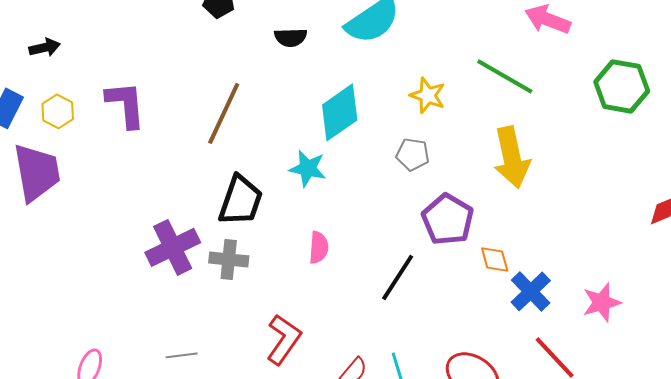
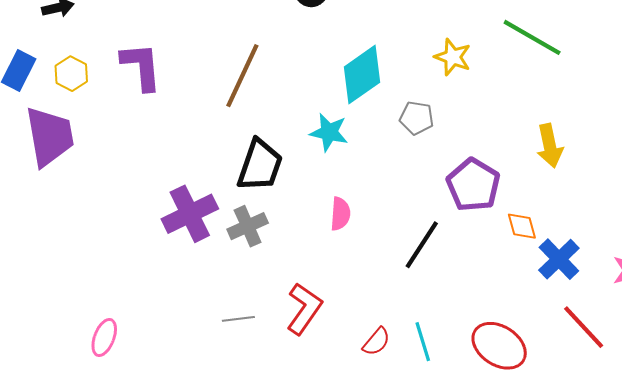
gray pentagon: (413, 154) -> (417, 118), moved
yellow arrow: (512, 157) -> (550, 146), moved, size x0.7
gray cross: (229, 259) -> (248, 226), turned -30
gray line: (182, 355) -> (238, 319), moved

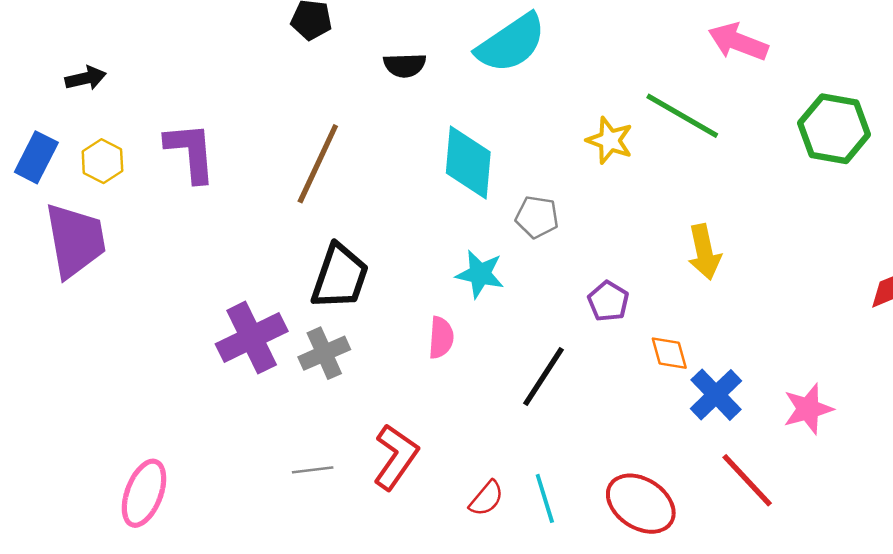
yellow star: (453, 57) -> (610, 140), moved
cyan diamond: (362, 75) -> (468, 162), turned -50
cyan star: (329, 132) -> (480, 274), moved
purple pentagon: (473, 185) -> (608, 301), size x0.6
pink ellipse: (104, 337) -> (144, 493), size x1.4

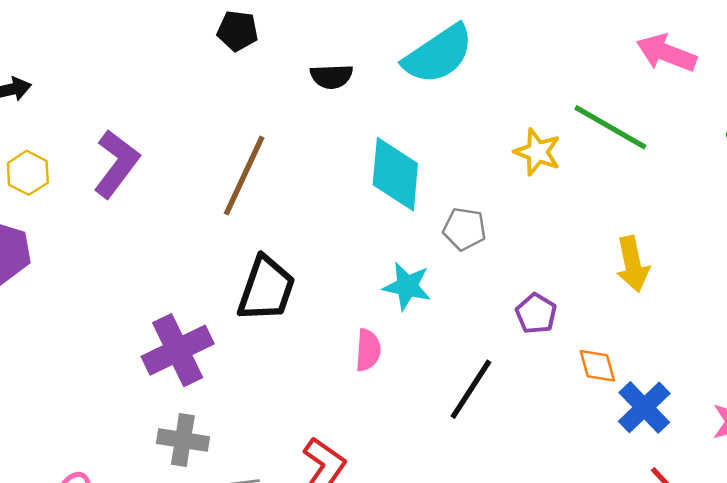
purple L-shape: (191, 152) -> (116, 164), turned 42
gray cross: (324, 353) -> (183, 440), moved, turned 33

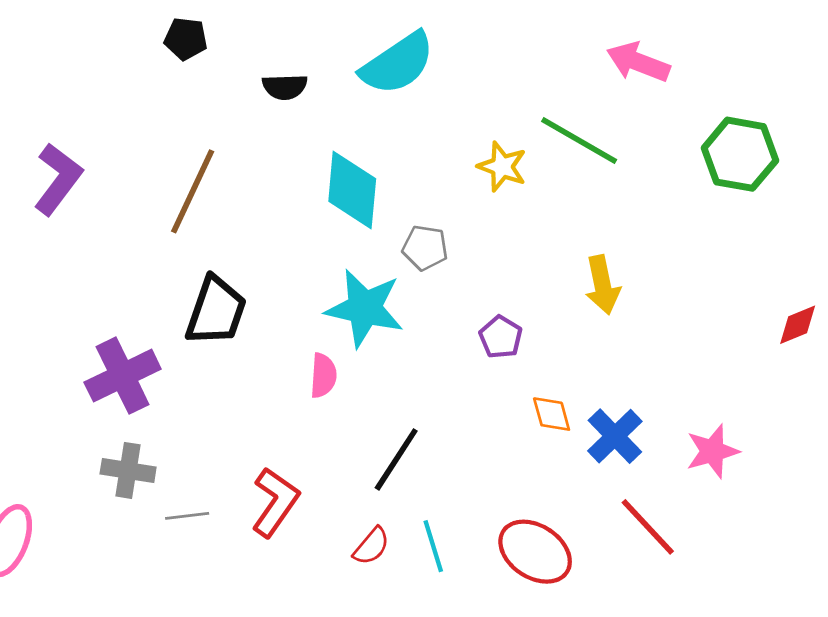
cyan star: (407, 286) -> (365, 308), size x1.5
orange diamond: (597, 366) -> (552, 414), moved
black line: (471, 389) -> (396, 459), moved

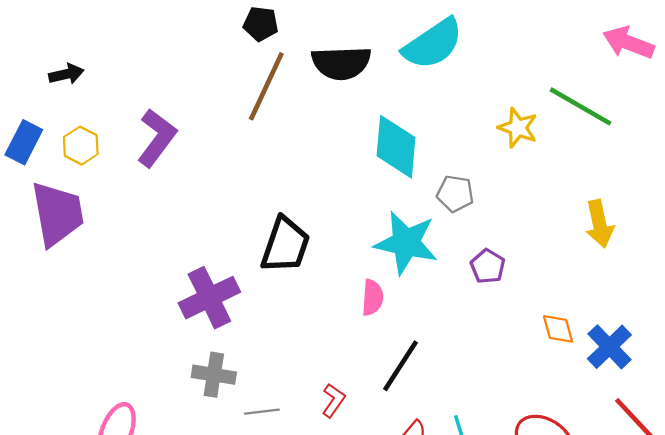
black semicircle: (285, 87) -> (341, 63), size x1.6
brown line: (193, 191) -> (266, 86), moved
purple pentagon: (501, 337) -> (488, 266), moved
black line: (396, 459) -> (400, 366), moved
red L-shape: (275, 502) -> (333, 400), size x0.6

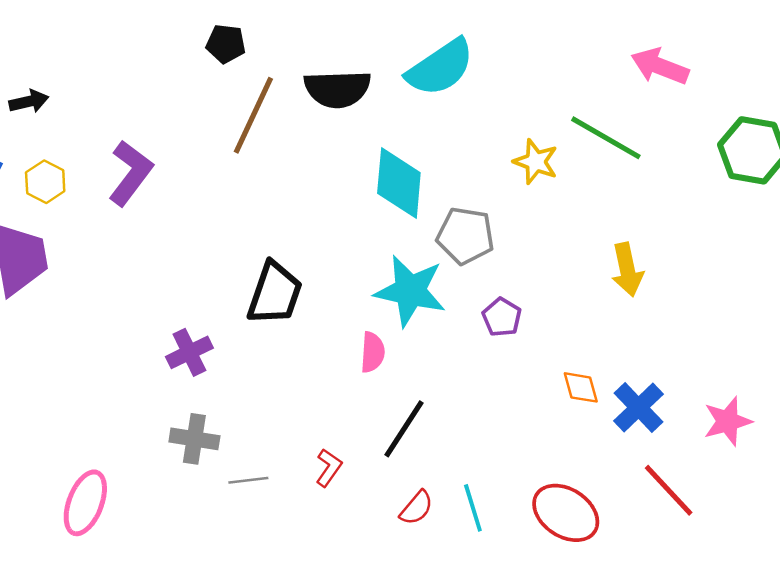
black pentagon: (261, 24) -> (226, 44), moved
gray pentagon: (455, 194) -> (465, 236), size x1.4
purple cross: (209, 298) -> (189, 352), size x0.7

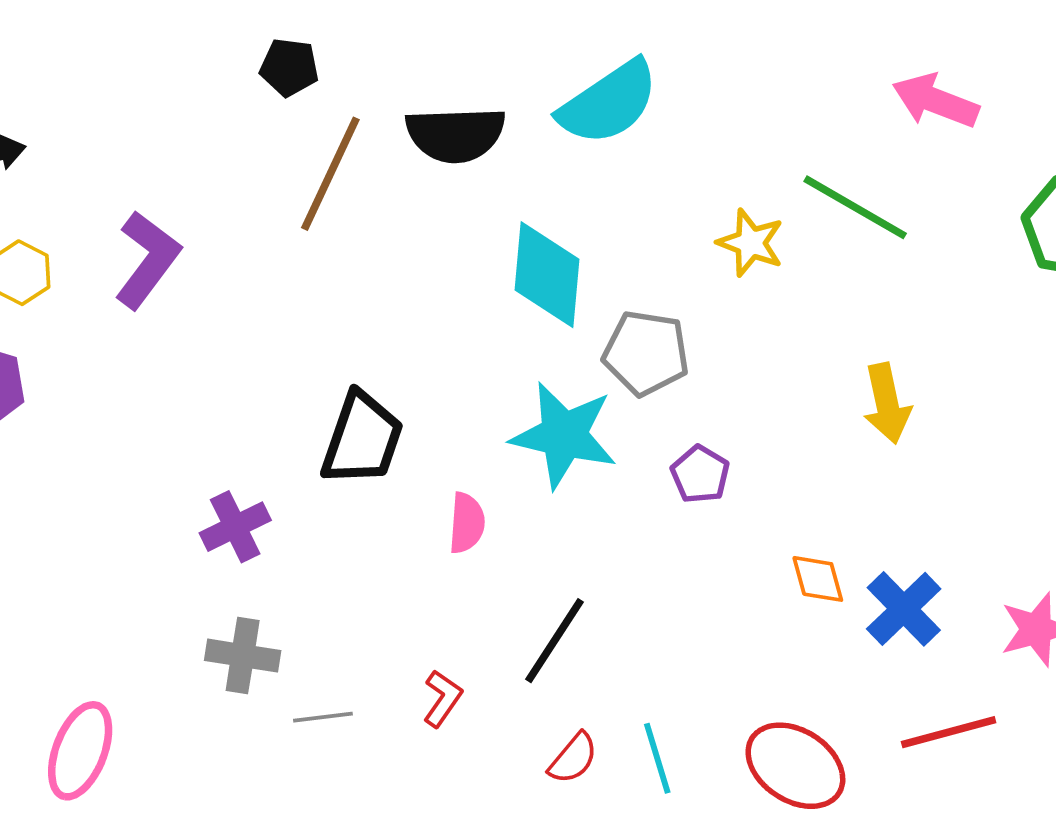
pink semicircle: (373, 352) -> (467, 523), moved
red line: (669, 490) -> (949, 732), turned -62

